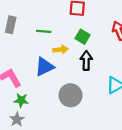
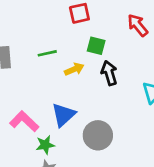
blue triangle: (44, 67) -> (63, 115), moved
gray circle: (70, 95) -> (98, 135), moved

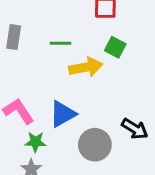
yellow arrow: (74, 69) -> (86, 67), size x1.5
black arrow: (109, 73) -> (135, 129), moved, turned 125

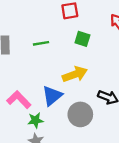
yellow arrow: (86, 67) -> (75, 74), moved

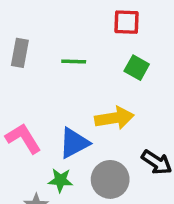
green star: (36, 120) -> (60, 180), moved

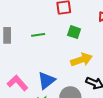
yellow arrow: (114, 118) -> (81, 60), moved

